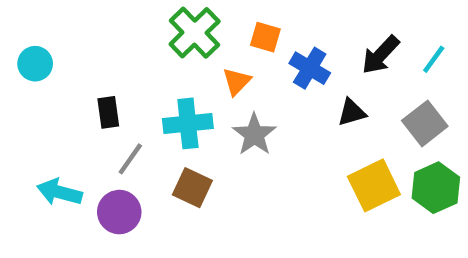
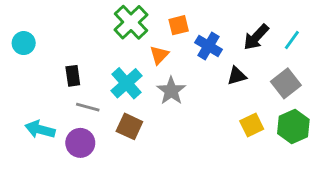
orange square: (265, 37) -> (179, 25), turned -30
cyan cross: (188, 123) -> (126, 83), turned -36
gray line: (130, 159) -> (88, 107), turned 70
yellow square: (374, 185) -> (252, 125), size x0.7

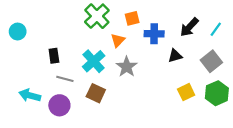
blue cross: (208, 46) -> (154, 34), turned -30

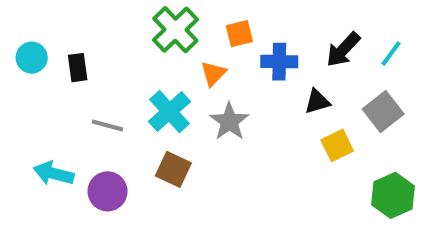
black rectangle: (54, 56) -> (78, 68), moved
gray line: (65, 79) -> (108, 125), moved
yellow square: (186, 92) -> (337, 145), moved
green hexagon: (217, 93) -> (393, 195), moved

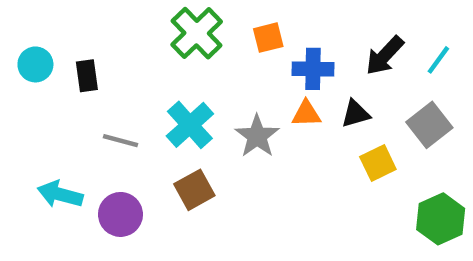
orange triangle: (213, 74) -> (306, 114), moved, turned 44
brown square: (173, 169) -> (194, 190), turned 36

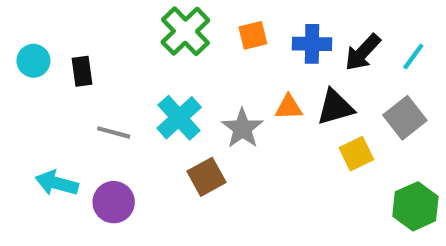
blue cross: (313, 69) -> (312, 44), moved
black triangle: (356, 114) -> (335, 107), size x1.4
brown square: (194, 190) -> (206, 177), moved

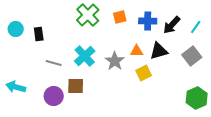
yellow square: (356, 154) -> (144, 73), moved
brown square: (206, 177) -> (76, 86), moved, turned 30
cyan arrow: (57, 183) -> (16, 87), moved

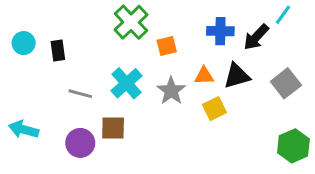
orange square: (120, 17) -> (167, 46), moved
cyan line: (196, 27) -> (283, 15), moved

